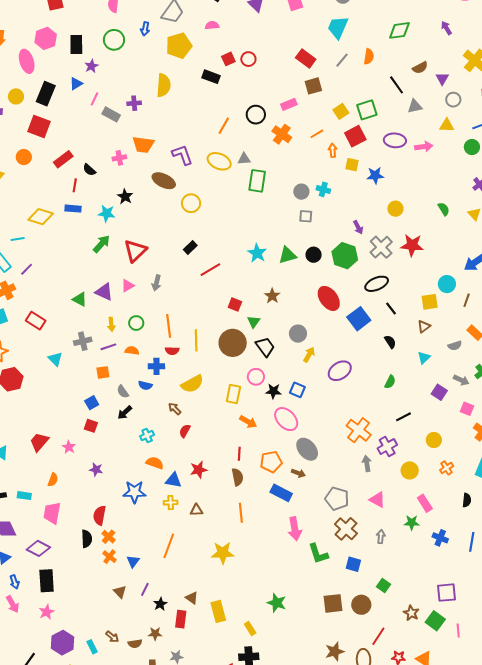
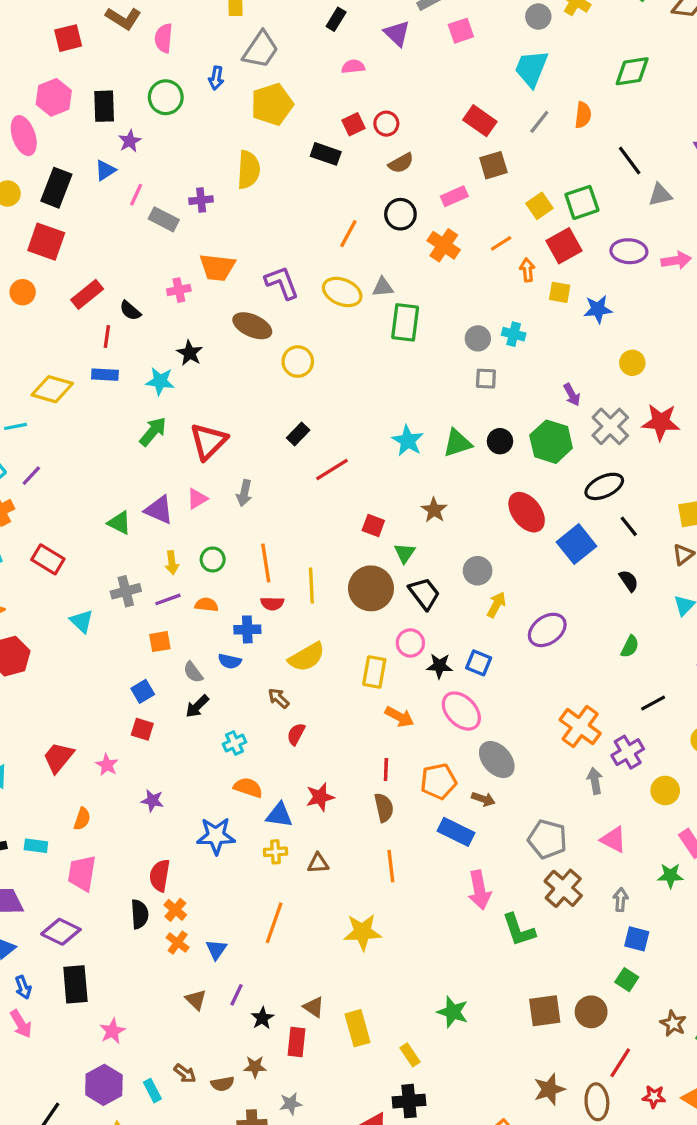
pink semicircle: (212, 25) -> (353, 67), moved
brown semicircle: (420, 68) -> (401, 163), moved
blue square: (353, 564) -> (637, 939), moved
pink star: (47, 612) -> (112, 1031), moved

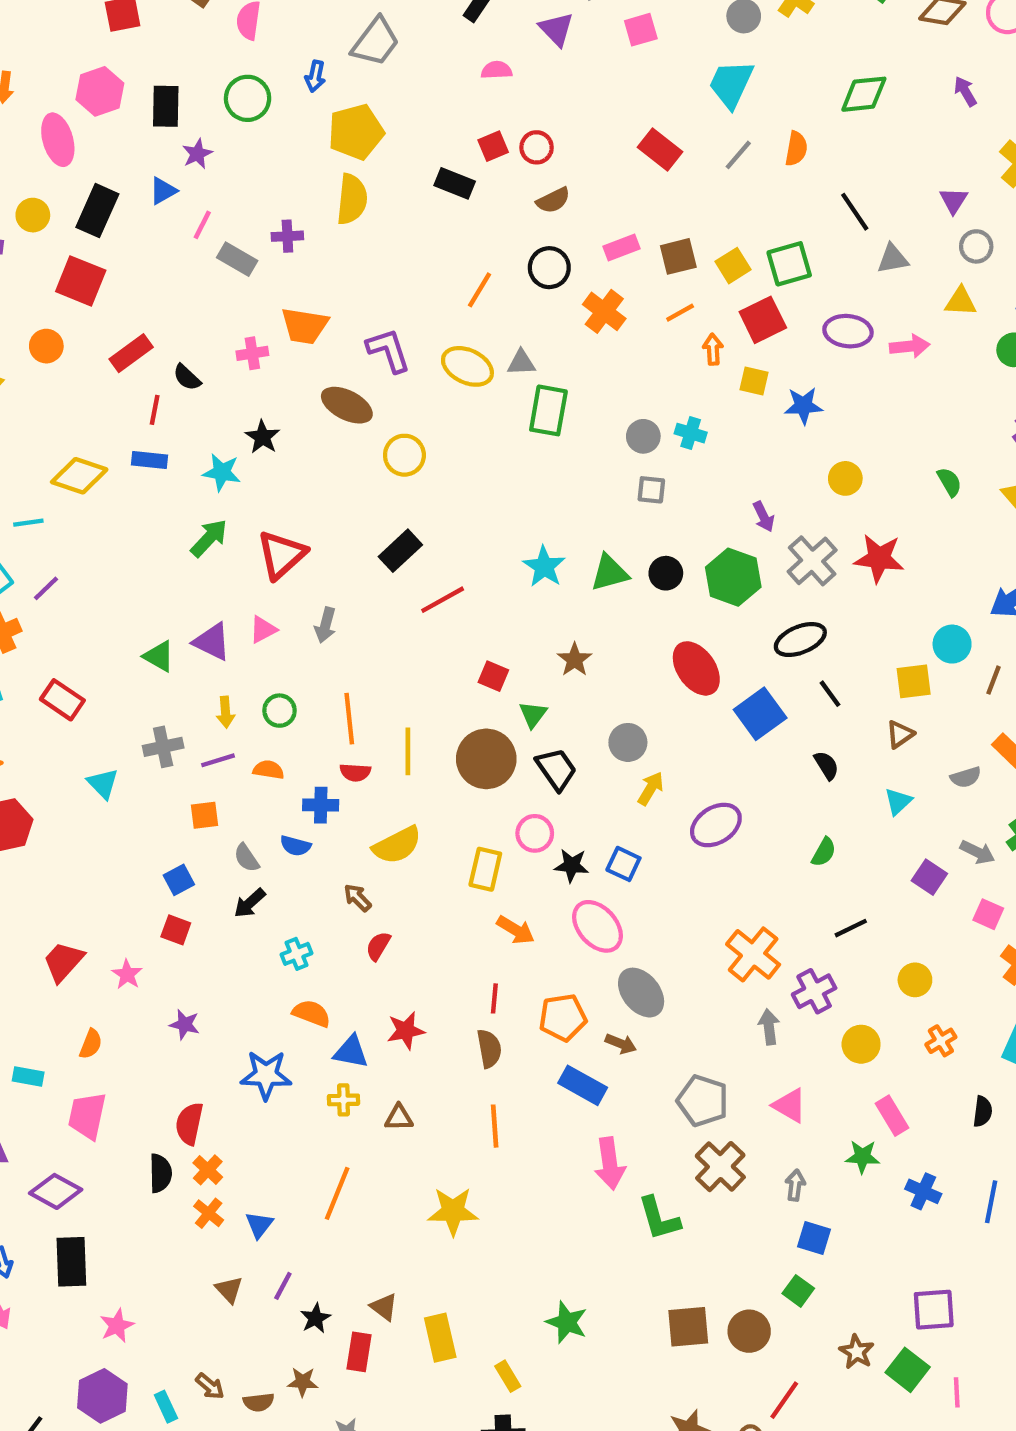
yellow pentagon: (272, 104) -> (356, 132), moved
brown square: (493, 165) -> (678, 256), moved
black rectangle: (298, 434) -> (400, 551), size x1.4

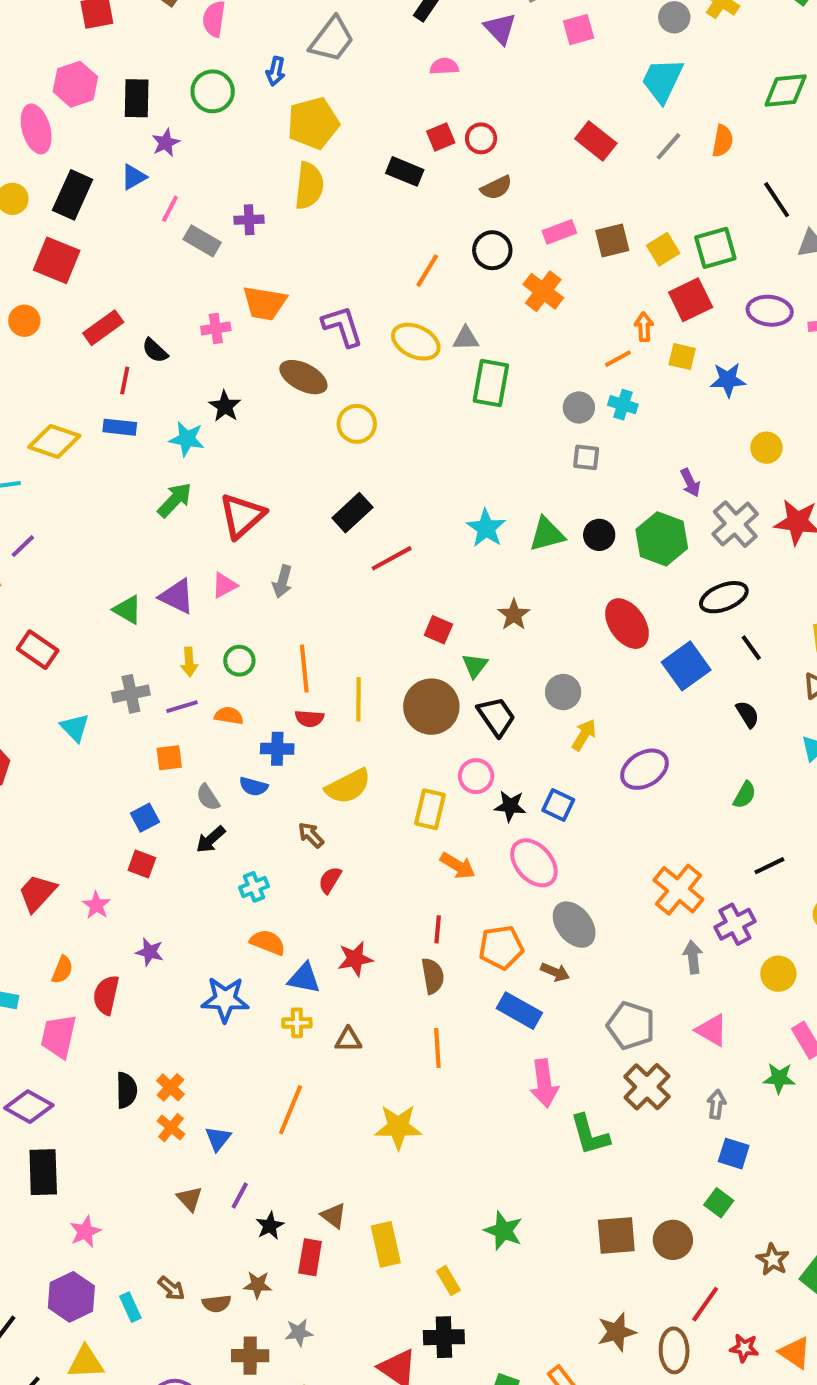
orange line: (680, 313) -> (618, 359), moved
red semicircle: (189, 1124) -> (106, 995), moved

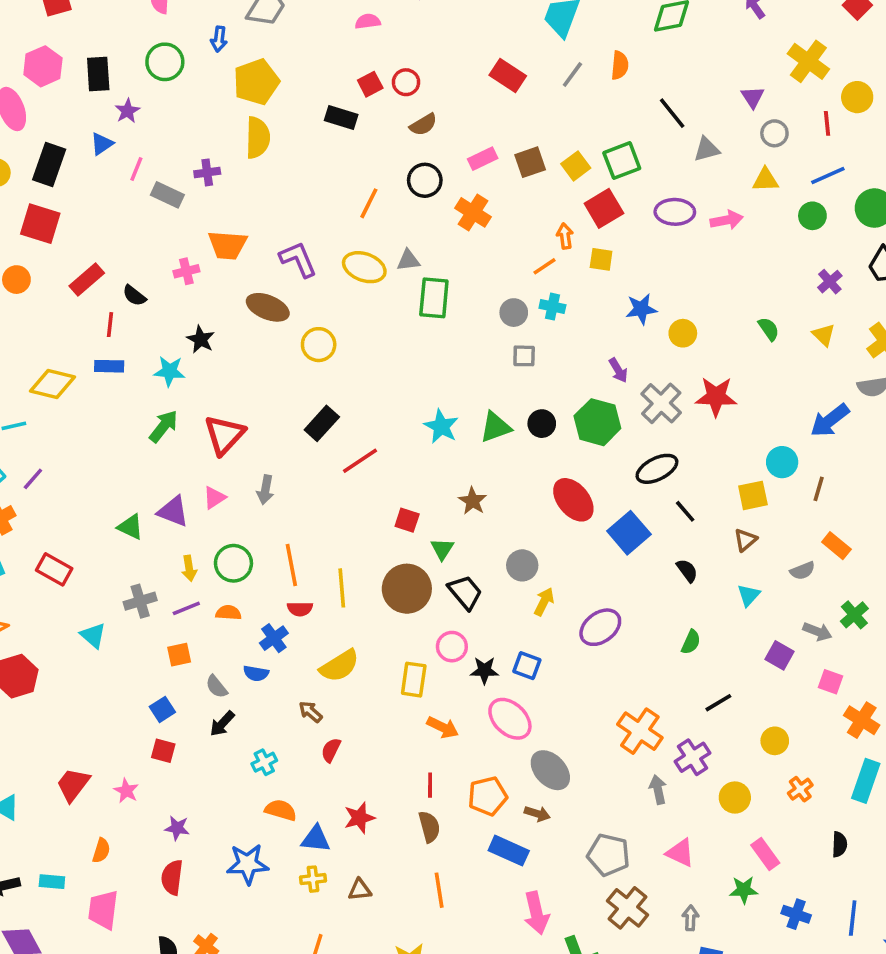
blue star: (728, 380) -> (641, 309), moved
green circle: (239, 661) -> (233, 563), size x1.4
blue cross: (277, 749) -> (274, 638), turned -32
red semicircle: (106, 995) -> (172, 877), moved

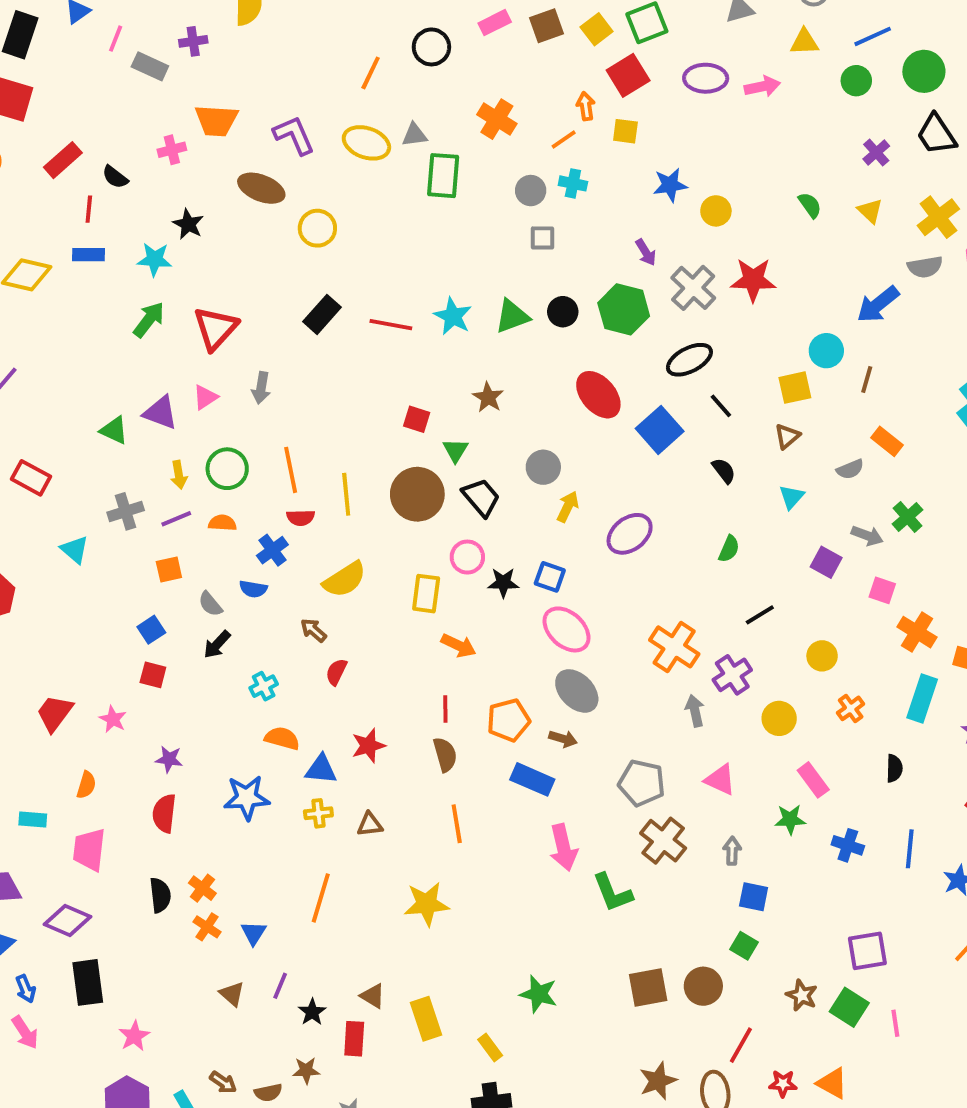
orange cross: (473, 212) -> (497, 119), moved
red line: (360, 461) -> (391, 325), moved, turned 45
pink ellipse: (510, 719) -> (566, 629), moved

